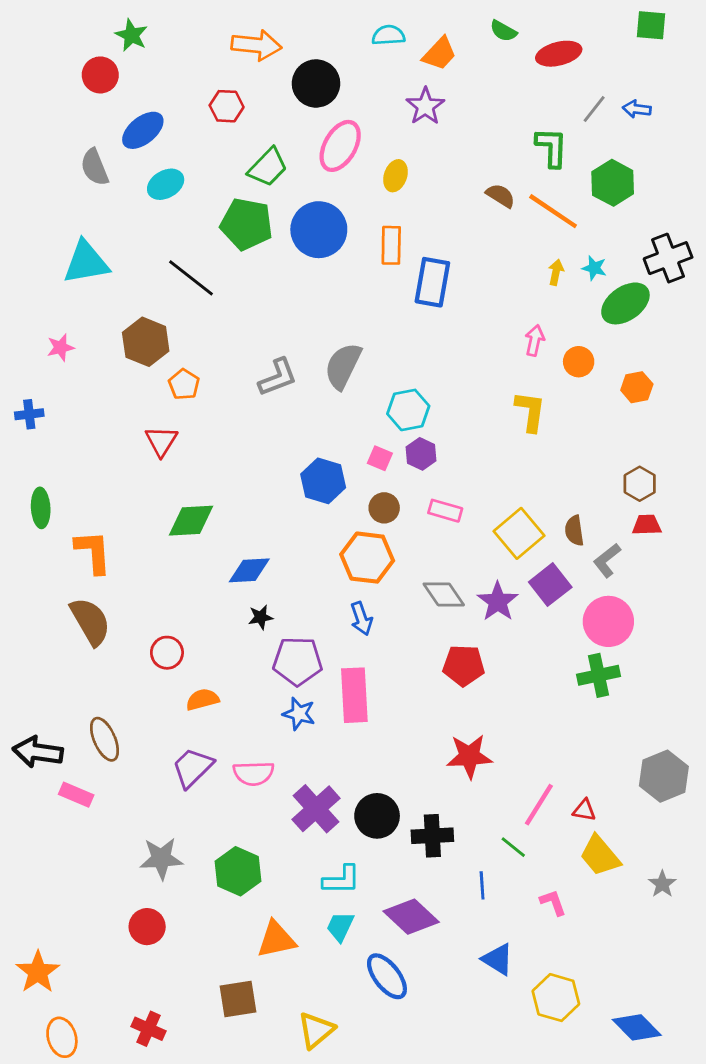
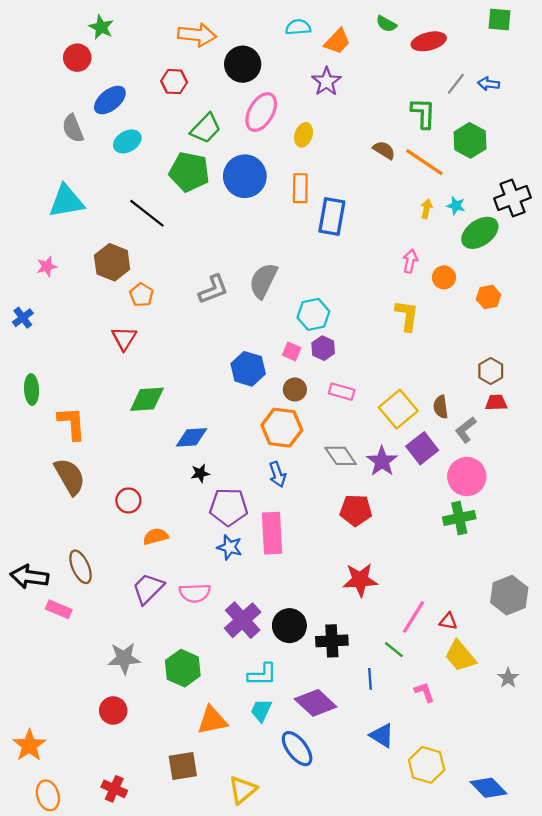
blue cross: (29, 414) -> (23, 318), turned -30

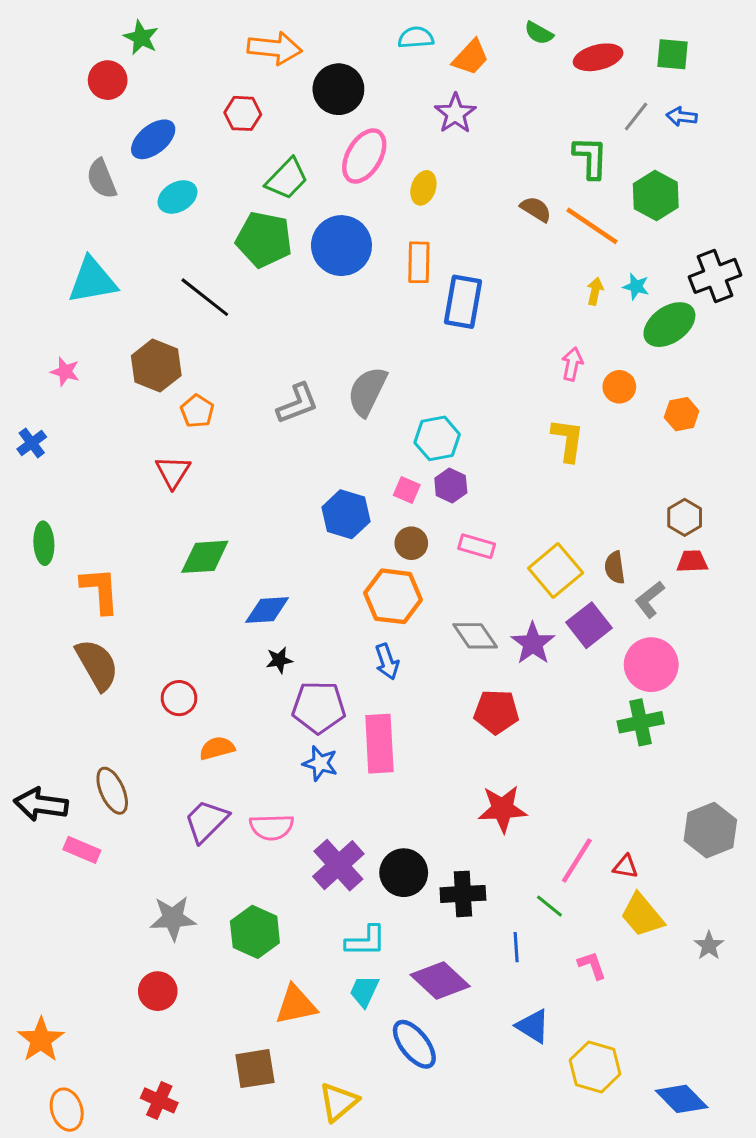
green square: (499, 20) -> (672, 54), moved
pink star: (47, 267) -> (65, 372), turned 30

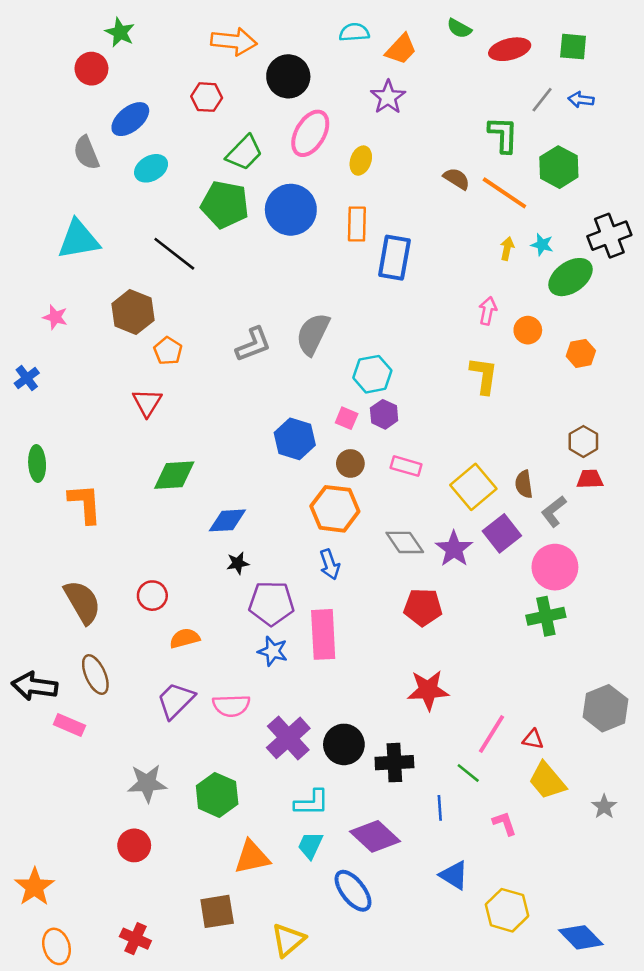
brown semicircle: (97, 665) -> (82, 602), moved

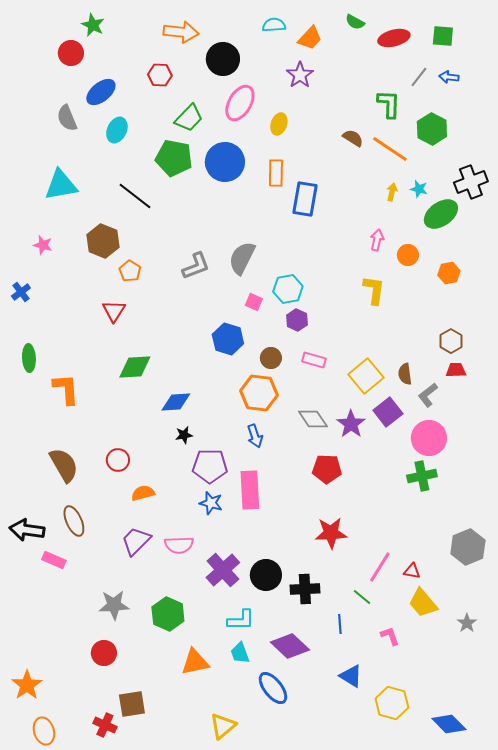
cyan ellipse: (151, 168) -> (117, 130), turned -35
pink square: (347, 418) -> (254, 302), moved
cyan trapezoid: (310, 845) -> (240, 653), turned -45
brown square: (217, 911) -> (132, 704), moved

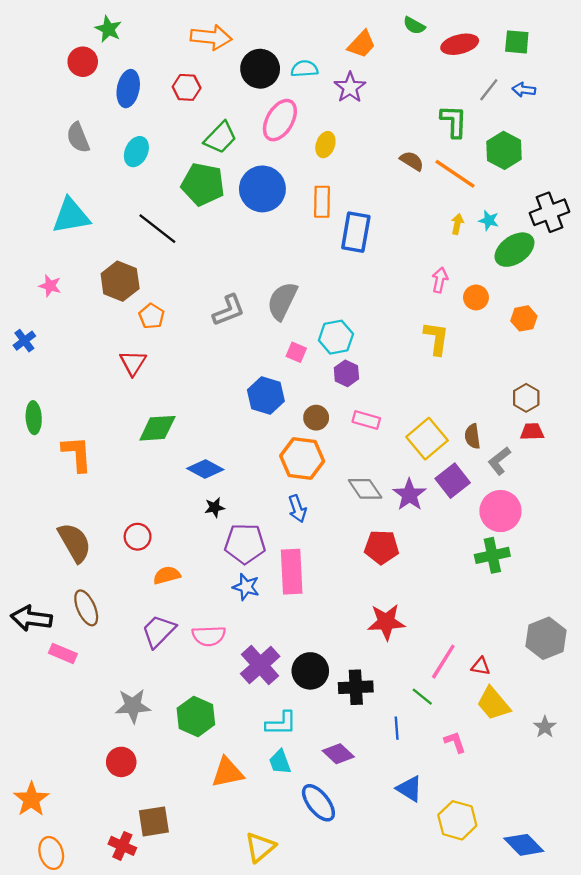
cyan semicircle: (274, 25) -> (304, 69), moved
blue ellipse: (101, 92) -> (128, 89), moved, turned -40
blue diamond: (176, 402) -> (205, 469), turned 32
purple diamond: (290, 646) -> (338, 754), size x0.7

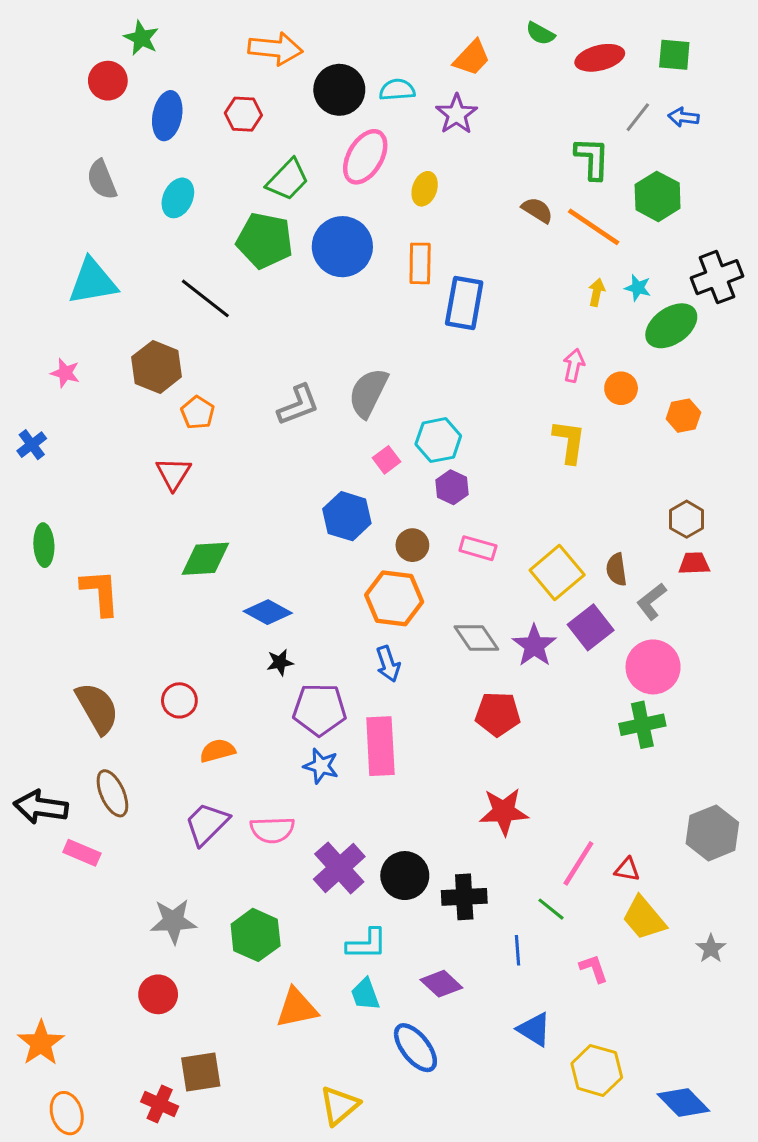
pink square: (296, 352) -> (387, 460), turned 30

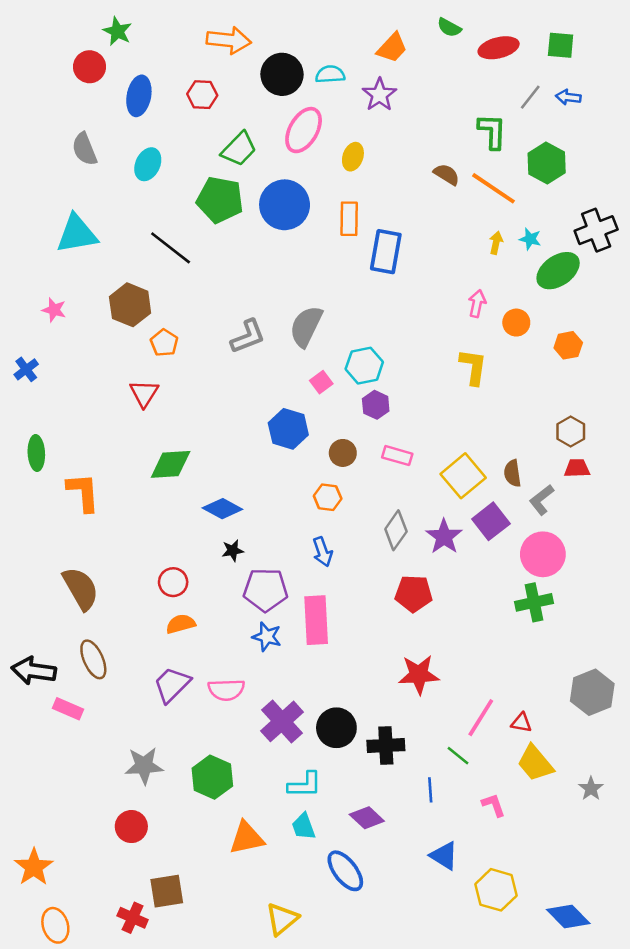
orange hexagon: (394, 598) -> (328, 497), size x0.6
gray diamond: (476, 638) -> (396, 530), turned 69
red circle: (179, 700) -> (173, 582), moved

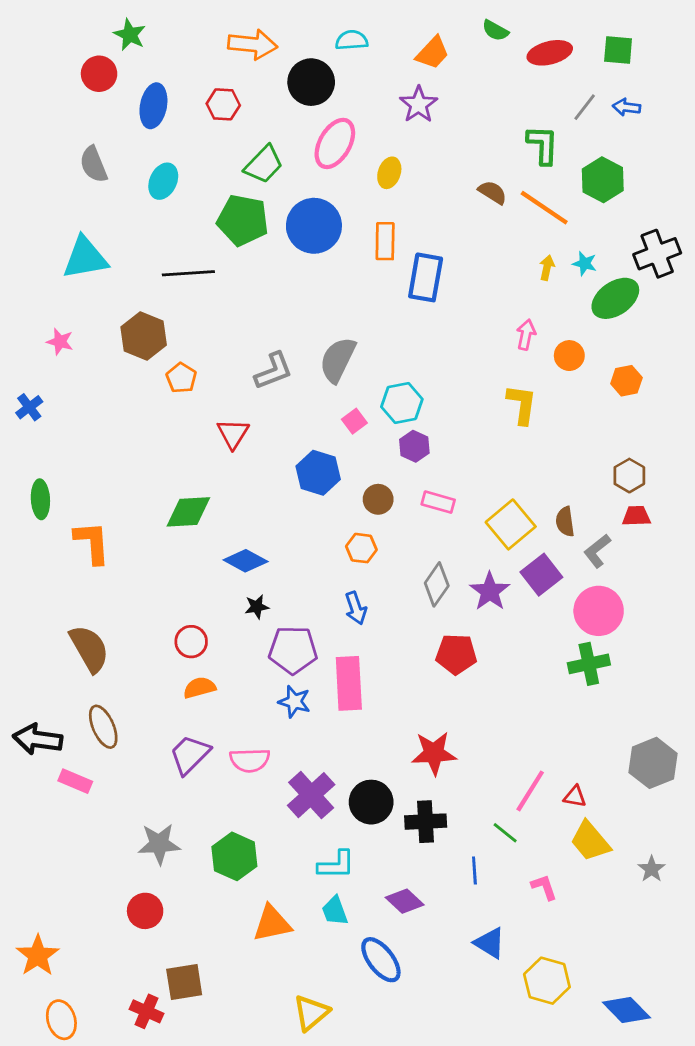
cyan semicircle: (330, 74) -> (352, 40), moved
black line: (171, 248) -> (188, 273), turned -42
red triangle: (144, 393) -> (233, 434), moved
red star: (419, 675) -> (434, 753), moved

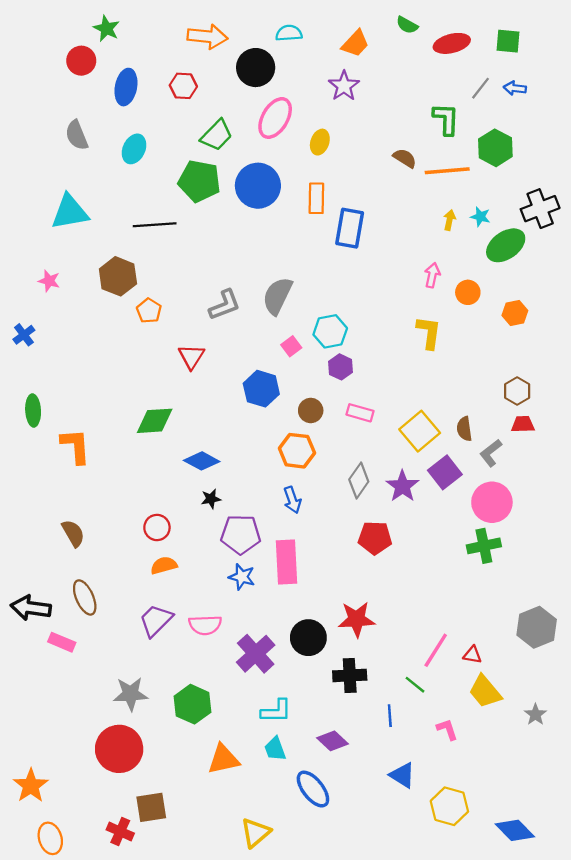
orange line: (544, 208) -> (447, 171), turned -39
orange hexagon: (361, 548) -> (297, 451), size x1.4
brown semicircle: (89, 649) -> (73, 533), size x0.7
black circle: (371, 802) -> (308, 638), moved
red circle: (145, 911) -> (119, 749), size x1.6

